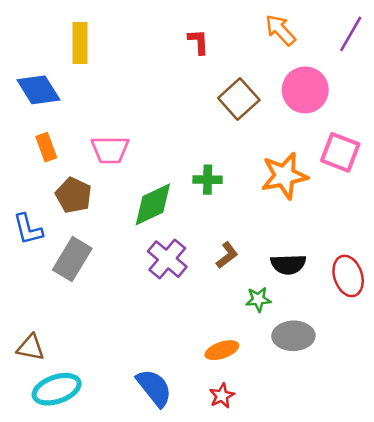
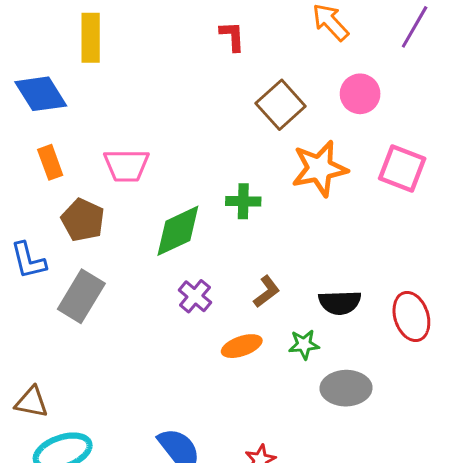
pink circle: (305, 90) -> (360, 94), size x0.7
orange star: (284, 176) -> (320, 169), moved
purple cross: (167, 259) -> (195, 296), size x0.7
orange ellipse: (222, 350) -> (242, 346), moved

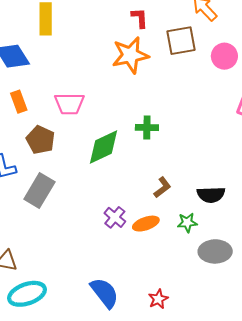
brown square: (281, 105) -> (181, 41), moved, turned 32
orange star: (320, 169) -> (130, 55), moved
purple cross: (195, 296) -> (115, 217), moved

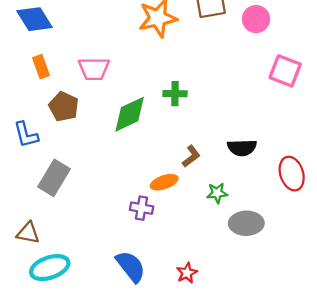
gray rectangle: (39, 190) -> (54, 178), moved
black semicircle: (211, 195) -> (242, 148), moved
purple cross: (115, 217) -> (142, 208), moved, turned -30
orange ellipse: (146, 224) -> (164, 182), moved

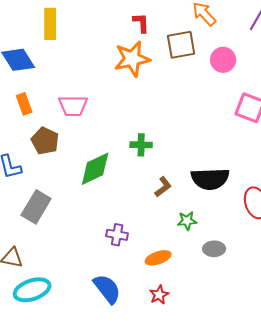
green cross: (175, 94) -> (141, 145), moved
green diamond: (130, 114) -> (95, 169), moved
black semicircle: (242, 148) -> (210, 179), size x1.4
orange ellipse: (164, 182) -> (158, 258), moved
gray ellipse: (246, 223) -> (214, 249), size x0.7

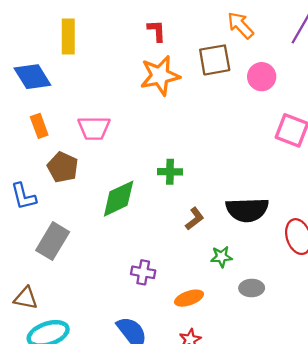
red L-shape: (141, 23) -> (157, 31), moved

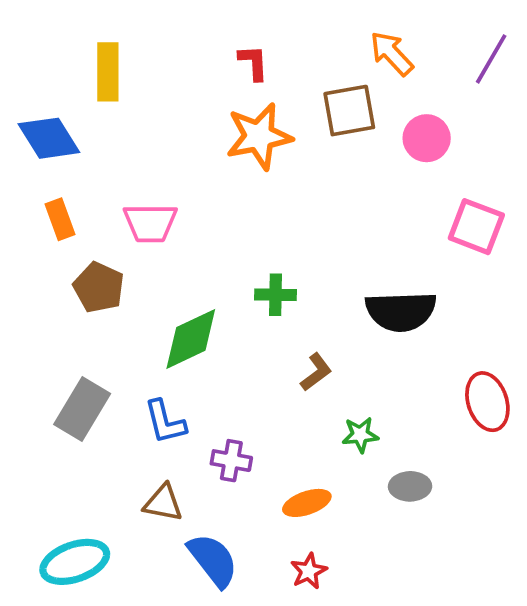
blue L-shape: (24, 196) -> (165, 422), moved
black semicircle: (247, 210) -> (401, 311), moved
brown triangle: (26, 298) -> (163, 503), moved

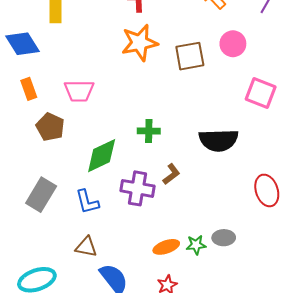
brown square: (349, 111) -> (190, 56), moved
green star: (360, 435) -> (196, 245), moved
purple cross: (231, 461) -> (137, 188), moved, size x1.5

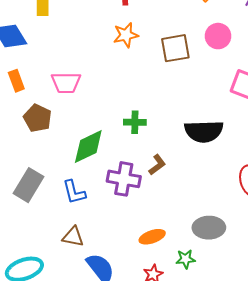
orange star: (140, 43) -> (126, 35), size x0.7
gray ellipse: (224, 238) -> (209, 228), size x1.4
green star: (196, 245) -> (186, 259), moved

